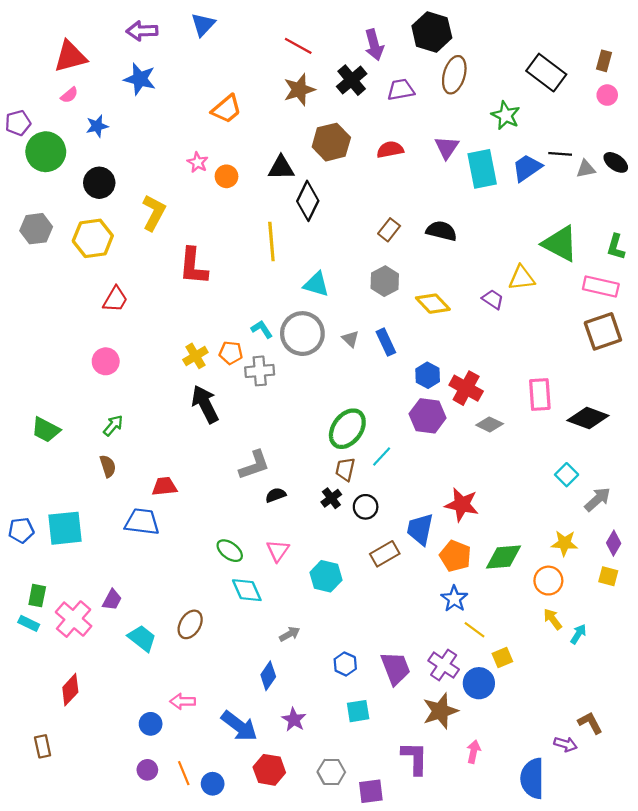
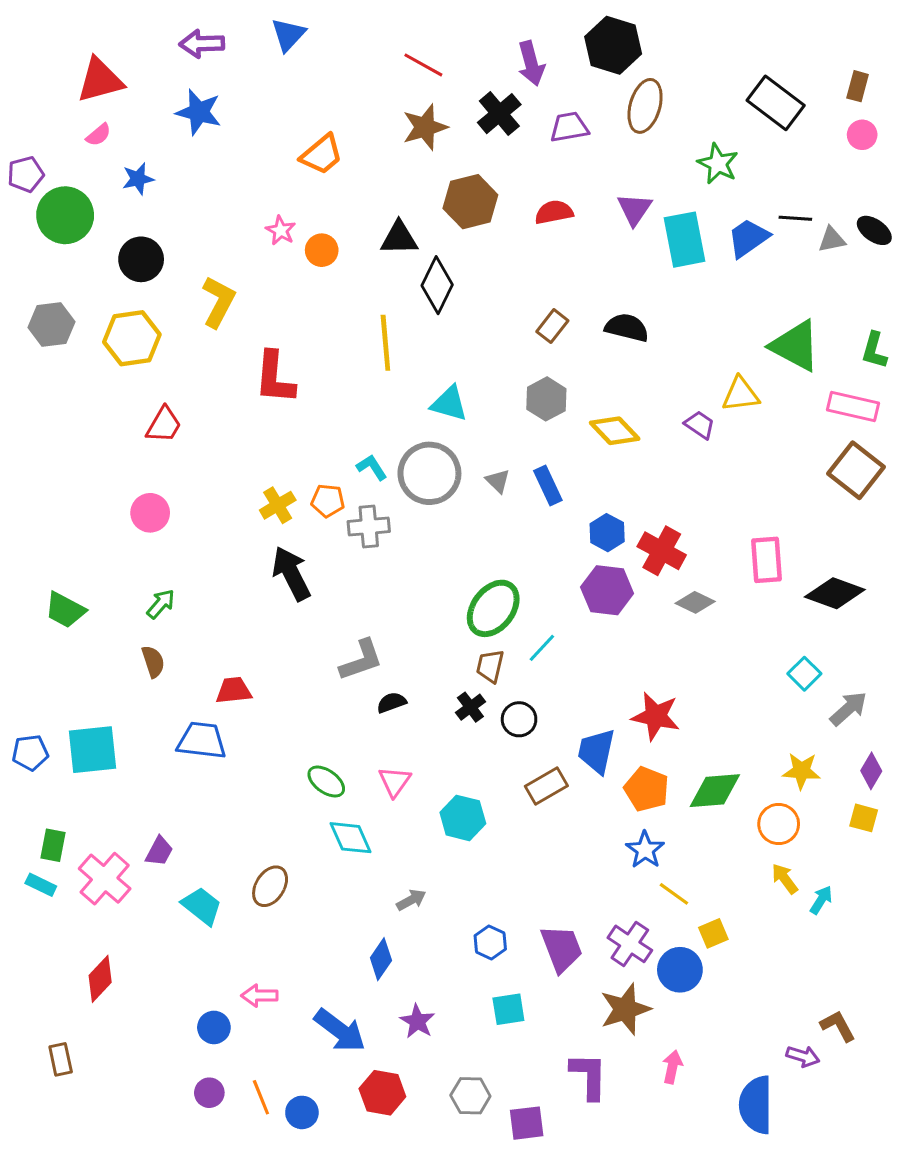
brown square: (603, 331) -> (856, 470), turned -33

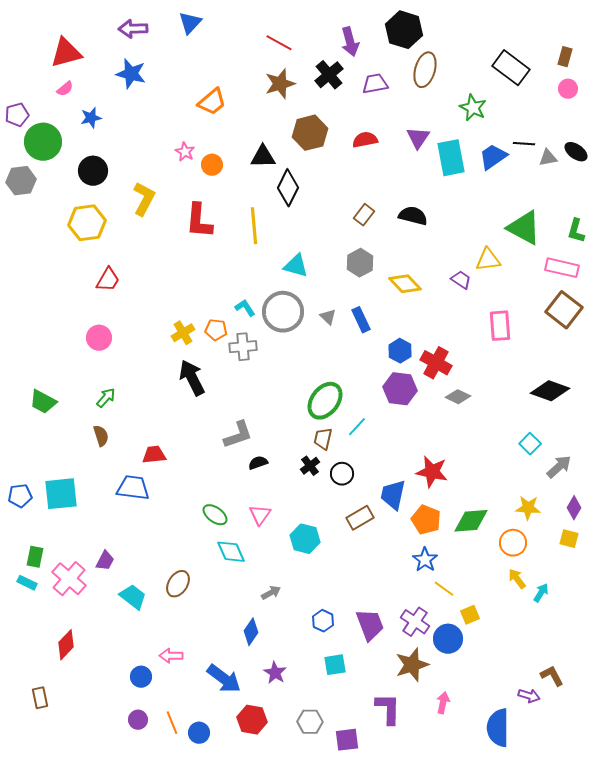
gray hexagon: (51, 325) -> (21, 181), moved
red L-shape: (275, 378) -> (199, 221), moved
pink rectangle: (766, 560) -> (500, 326), moved

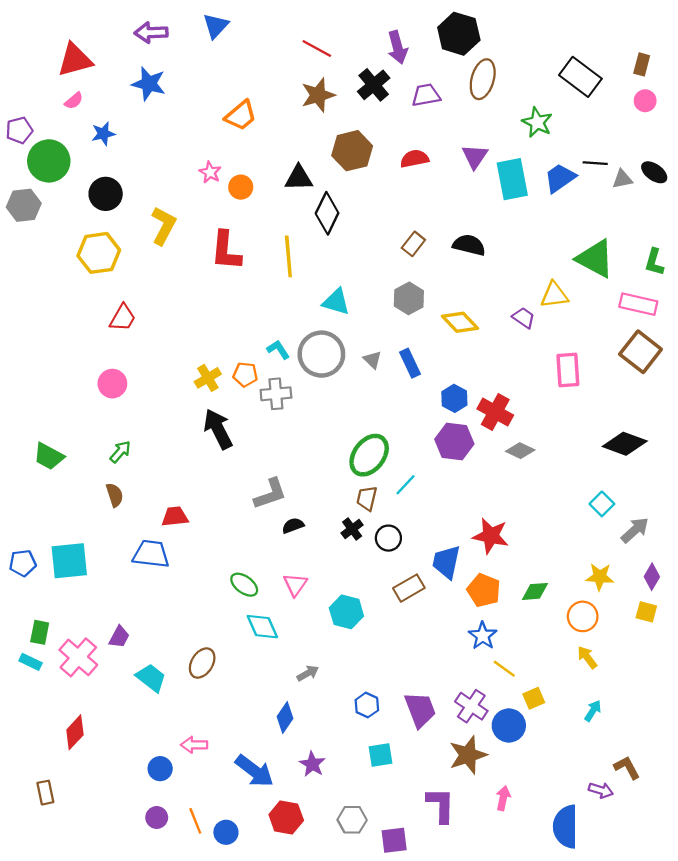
green diamond: (471, 521) -> (535, 591), size x0.7
cyan arrow: (541, 593) -> (593, 711), moved

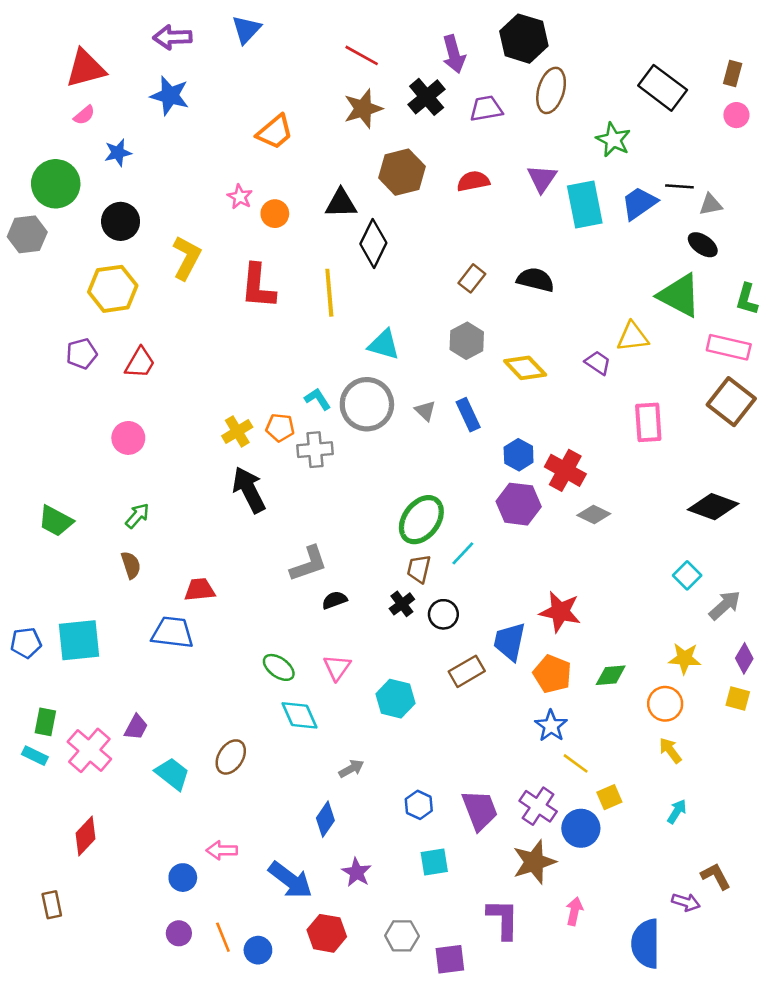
purple pentagon: (19, 130) -> (82, 354), moved
black ellipse: (654, 172) -> (703, 245), moved

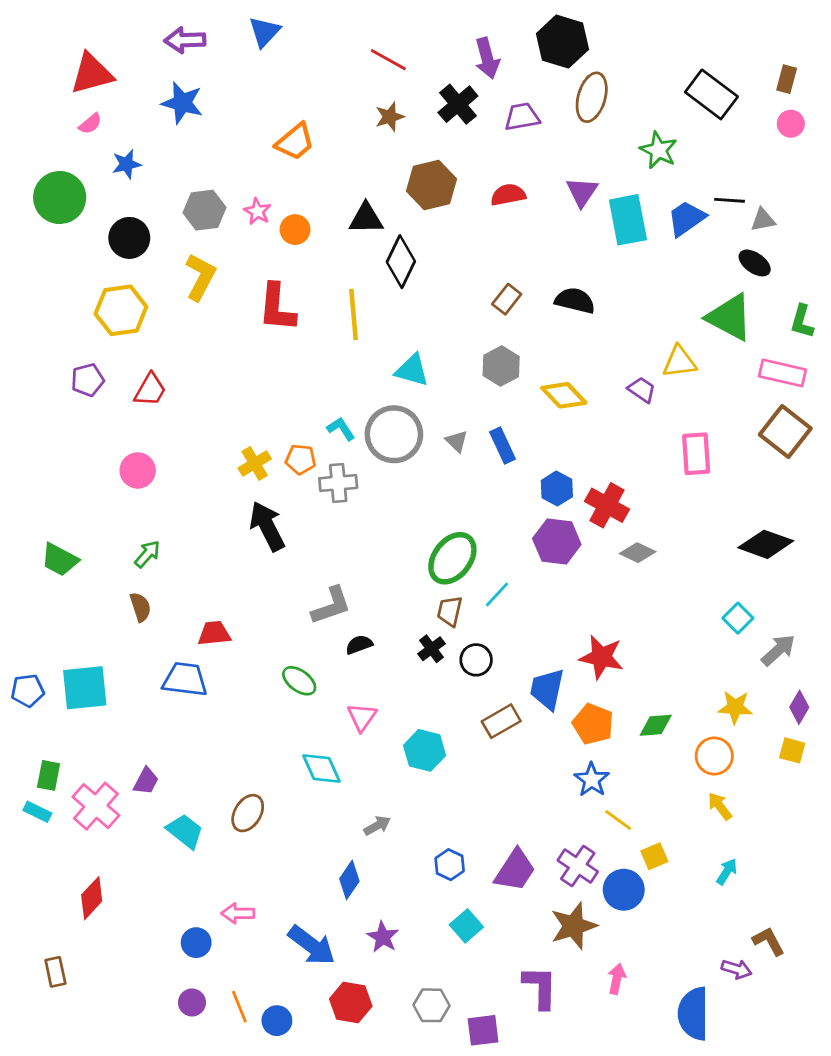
brown star: (363, 109) -> (390, 117), size x0.7
gray hexagon: (27, 234) -> (205, 210), moved
green ellipse: (279, 667) -> (299, 681), moved
purple trapezoid: (480, 810) -> (515, 870), turned 54
cyan square: (434, 862) -> (466, 926), turned -32

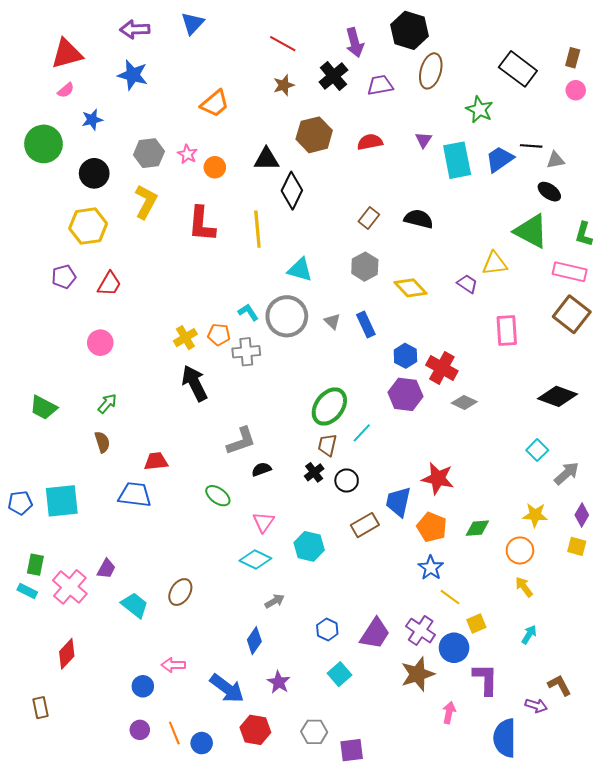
purple triangle: (582, 192) -> (424, 140), size x0.7
cyan diamond: (321, 769) -> (255, 560), moved, turned -40
purple L-shape: (540, 987) -> (485, 679), moved

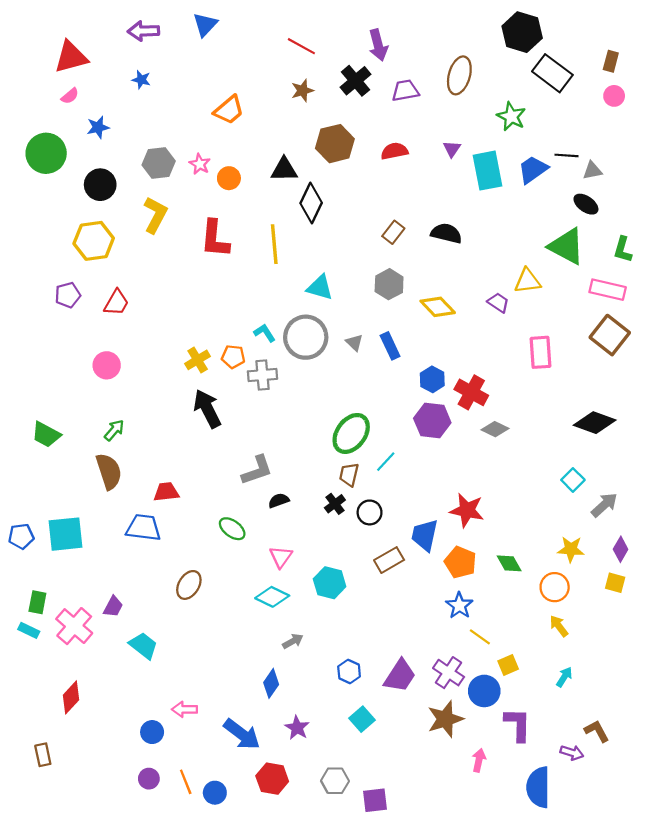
black hexagon: (409, 30) -> (522, 32), moved
blue star: (133, 75) -> (141, 80), size x0.6
brown semicircle: (102, 442) -> (109, 471), size x1.6
green diamond: (477, 528) -> (509, 563), turned 65
brown ellipse: (180, 592) -> (189, 585), moved

